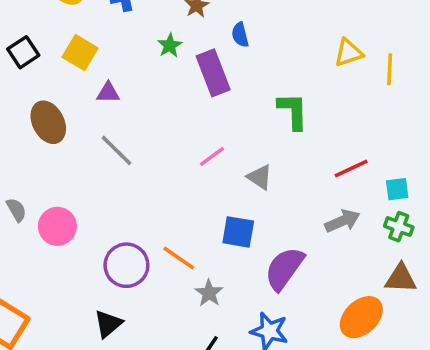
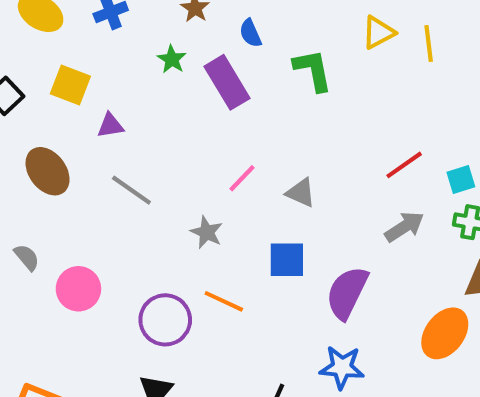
green L-shape: (293, 111) -> (313, 70), moved
gray semicircle: (16, 210) -> (27, 257), moved
gray star: (209, 293) -> (207, 232), moved

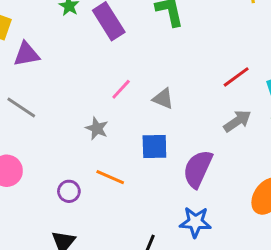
purple triangle: (110, 126) -> (27, 54), size x1.4
gray line: (131, 190) -> (21, 108), moved
purple circle: (165, 320) -> (69, 191), size x0.6

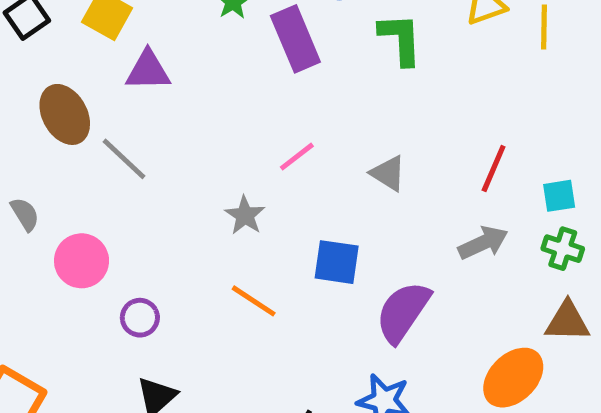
red line: (236, 77) -> (494, 168), turned -40
gray triangle: (163, 99) -> (388, 173), moved
purple circle: (69, 191) -> (140, 318), moved

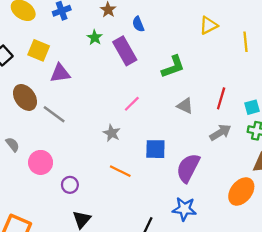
yellow line: (544, 27) -> (246, 42), moved
green L-shape: (401, 39) -> (173, 67), moved, turned 80
gray triangle: (388, 173) -> (185, 106), moved

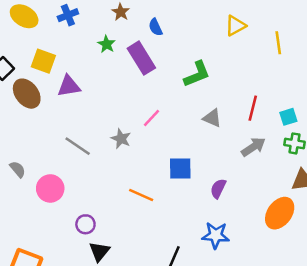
brown ellipse: (25, 97) -> (27, 94), moved
gray line: (54, 114) -> (78, 146), moved
gray star: (112, 133) -> (121, 139), moved
purple semicircle: (188, 168) -> (218, 189), size x0.6
purple circle: (70, 185) -> (85, 224), moved

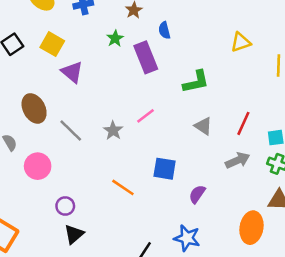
purple triangle: (69, 86) -> (72, 72), turned 40
brown ellipse: (27, 94) -> (34, 108), moved
orange ellipse: (280, 213) -> (251, 228), turned -36

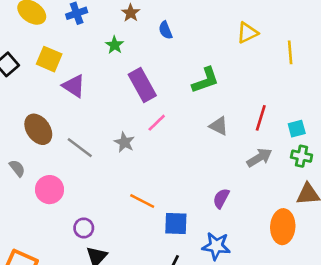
purple rectangle: (146, 57) -> (142, 85), moved
blue square: (165, 169) -> (176, 224), moved

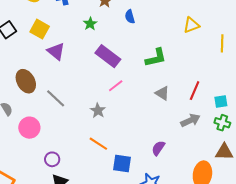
purple rectangle: (142, 85) -> (108, 56), turned -30
gray star: (124, 142) -> (98, 111), moved

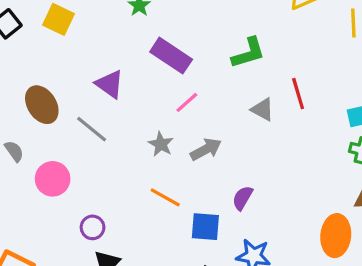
purple triangle: (56, 51) -> (110, 84), moved
red line: (195, 91) -> (298, 94), moved, turned -36
gray arrow: (190, 120) -> (206, 149), moved
purple semicircle: (158, 148) -> (243, 198), moved

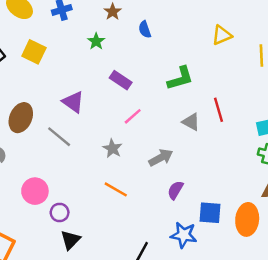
purple rectangle: (171, 56) -> (121, 80), size x0.7
brown ellipse: (42, 105) -> (21, 118), turned 56
gray arrow: (206, 149) -> (161, 158), moved
pink circle: (53, 179) -> (35, 191), moved
blue square: (205, 227) -> (210, 213), moved

